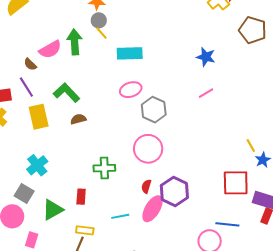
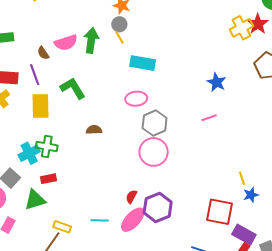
brown semicircle: (78, 119) -> (94, 130), moved
pink circle: (148, 149) -> (154, 152), moved
green cross: (104, 168) -> (47, 147), moved
red rectangle: (81, 197) -> (48, 179), moved, turned 63

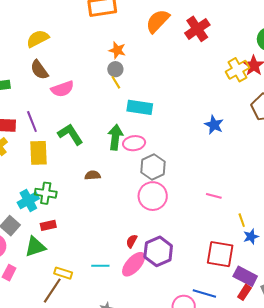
green arrow: (91, 40) -> (115, 137), moved
brown semicircle: (43, 53) -> (39, 70), moved, size x1.5
pink line: (209, 118) -> (214, 196), moved, turned 35

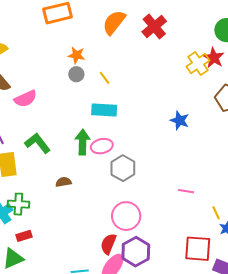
yellow line: (116, 82) -> (105, 78), moved
pink circle: (153, 196) -> (126, 216), moved
red semicircle: (132, 241) -> (108, 244), size x1.5

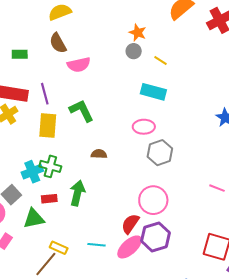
yellow line: (105, 78) -> (160, 61), turned -32
green arrow: (83, 142) -> (77, 193), moved

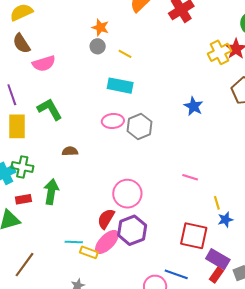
gray hexagon: (160, 153) -> (139, 126), moved
yellow rectangle: (59, 248) -> (89, 252), moved

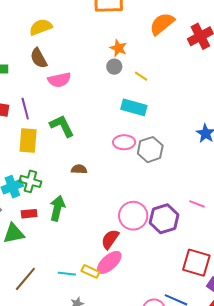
purple hexagon: (132, 230) -> (164, 219), moved
cyan line: (74, 242) -> (67, 274), moved

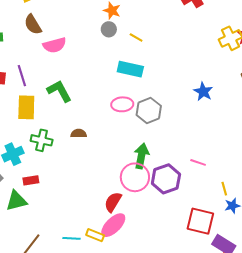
green cross: (30, 181) -> (42, 140), moved
green arrow: (57, 208) -> (141, 156), moved

